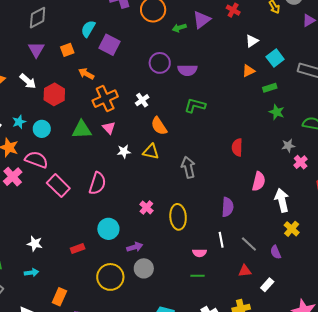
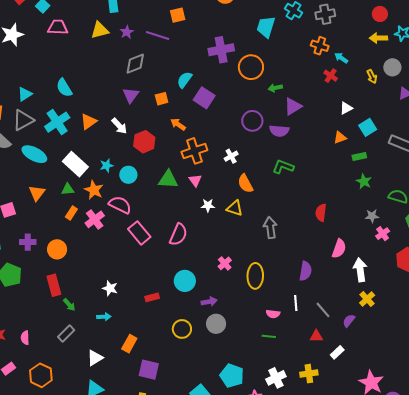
purple triangle: (202, 20) -> (293, 107), moved
purple semicircle: (276, 252) -> (349, 321), turned 56
yellow circle: (110, 277) -> (182, 329), size x0.7

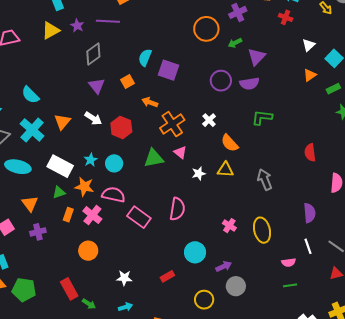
purple cross: (221, 50) -> (238, 12), moved, size x0.7
purple cross: (28, 242) -> (38, 232), moved
orange circle: (57, 249) -> (88, 251), moved

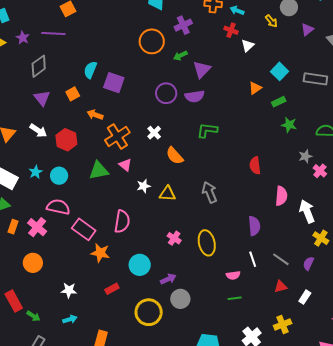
white triangle: (309, 45) -> (248, 46), moved
yellow triangle: (225, 170) -> (167, 194), moved
orange star: (84, 187) -> (100, 253), moved
yellow circle: (204, 300) -> (149, 312), size x1.4

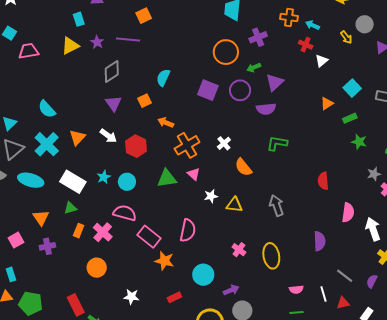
purple square: (114, 83) -> (208, 90), moved
purple circle: (166, 93) -> (240, 90), moved
white line: (253, 259) -> (324, 294), moved

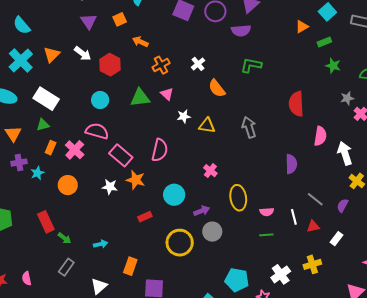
orange cross: (187, 145) -> (161, 65), size x0.7
cyan star: (104, 177) -> (37, 173), moved
red semicircle: (323, 181) -> (296, 104), size x1.4
yellow ellipse: (271, 256) -> (238, 198), moved
white star: (131, 297) -> (110, 187), moved

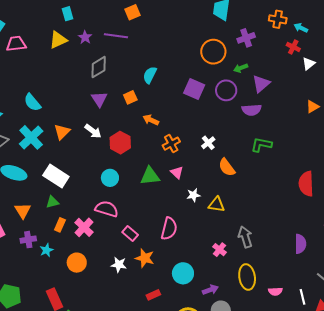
gray arrow: (249, 127) -> (245, 237), moved
pink rectangle: (121, 155) -> (130, 233), size x0.7

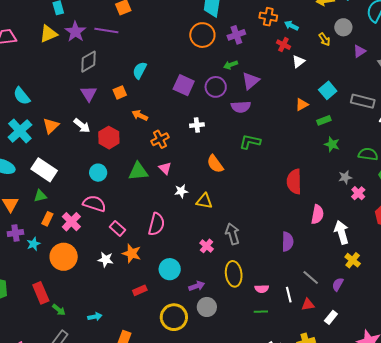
purple star: (85, 37) -> (75, 32), size x1.5
orange circle: (213, 52) -> (202, 35), moved
white cross: (208, 143) -> (197, 125), moved, turned 32
orange circle: (77, 263) -> (64, 257), size x1.4

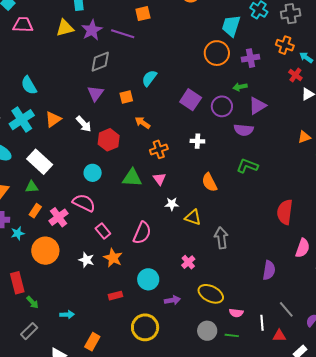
gray arrow: (232, 234) -> (221, 238), moved
yellow ellipse: (234, 274) -> (211, 294), turned -65
gray circle: (207, 307) -> (207, 331), moved

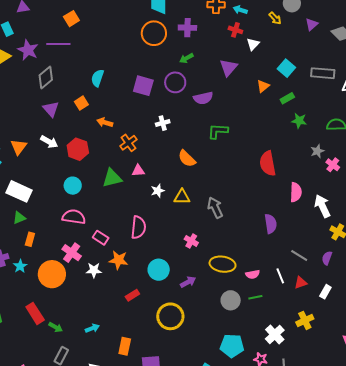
purple cross: (250, 58) -> (187, 28), turned 30
purple triangle: (257, 106) -> (229, 68), moved
pink triangle: (159, 179) -> (138, 171), turned -40
pink cross: (59, 217) -> (72, 253), moved

